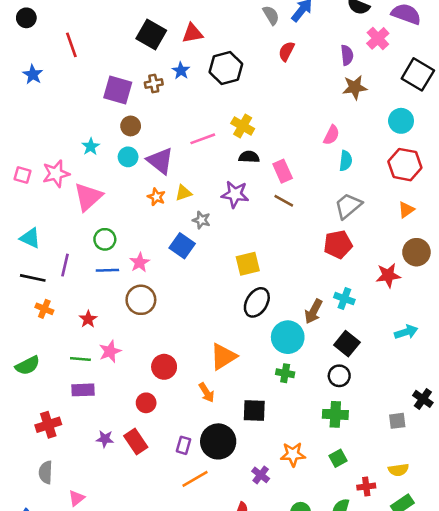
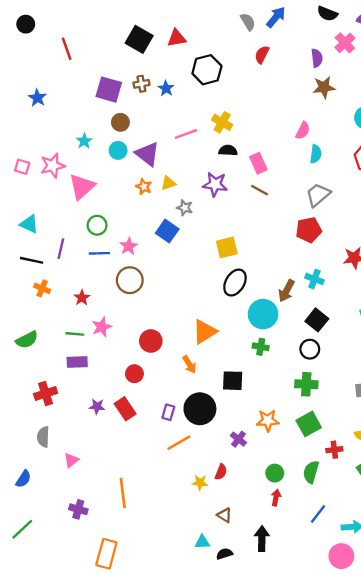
blue star: (181, 71) -> (166, 88), moved
blue star: (33, 74) -> (37, 98), moved
green square: (338, 458) -> (309, 424), size x1.5

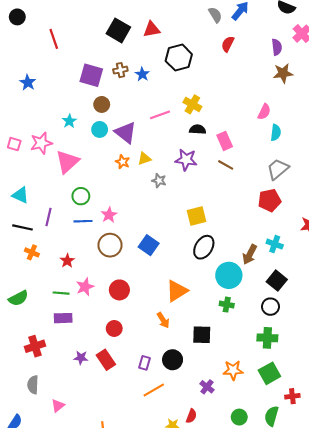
blue square: (167, 231) -> (149, 245), moved
red circle: (151, 341) -> (119, 290), moved
black circle: (200, 409) -> (173, 360), size x0.7

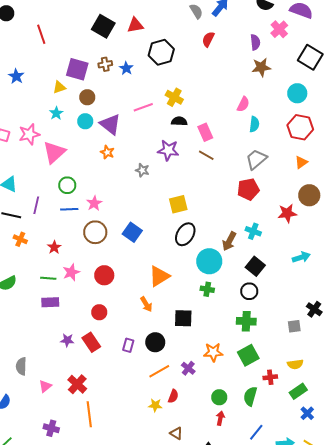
yellow triangle: (144, 159) -> (59, 87), moved
red cross: (35, 346) -> (77, 384), moved, turned -30
orange line: (154, 390) -> (159, 371), moved

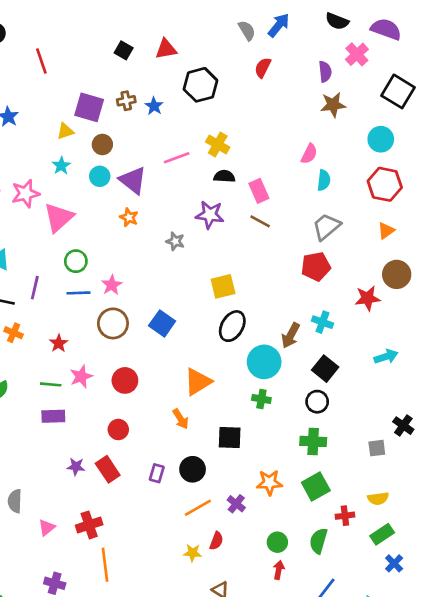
black square: (103, 26) -> (124, 50), size x0.6
red cross: (77, 384) -> (89, 525), turned 30

